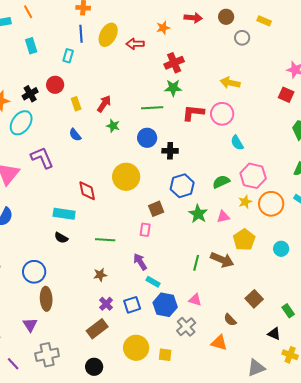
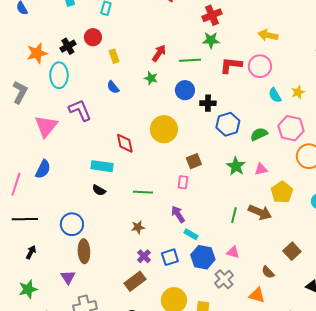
red arrow: (104, 104) -> (159, 53), moved
cyan ellipse: (21, 123) -> (59, 75), turned -35
blue hexagon: (182, 186) -> (228, 124), moved
yellow star: (245, 202) -> (298, 92), moved

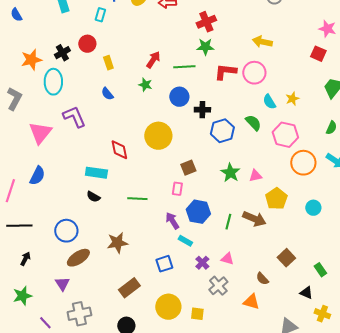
green semicircle: (259, 134) -> (253, 123), moved, turned 72
brown star: (138, 227) -> (117, 243), moved, size x1.5
brown ellipse: (84, 251) -> (78, 258), turned 60
purple cross: (144, 256) -> (202, 263), moved
blue hexagon: (203, 257) -> (198, 212), moved

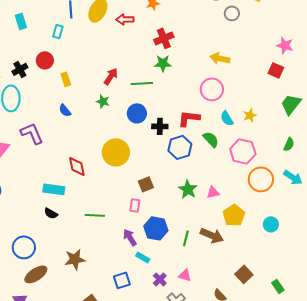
red L-shape: (225, 72) -> (189, 118), moved

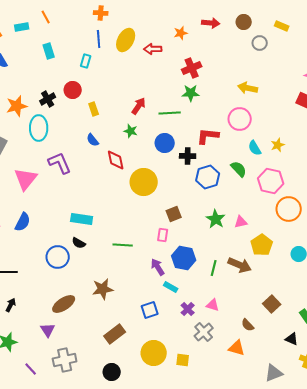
red L-shape: (189, 118) -> (208, 136), moved
red diamond: (77, 166) -> (116, 160), moved
blue circle: (24, 247) -> (58, 257), moved

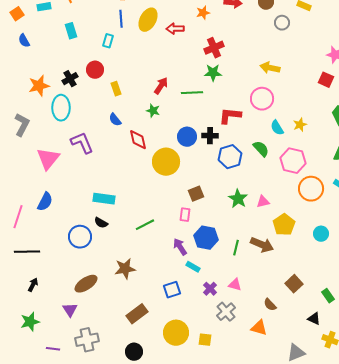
blue circle: (165, 143) -> (187, 137), moved
green line: (123, 245) -> (145, 225), turned -30
purple line: (31, 369) -> (53, 349), turned -40

